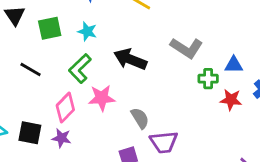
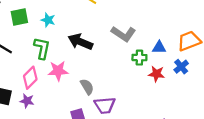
green L-shape: (80, 69) -> (42, 48), turned 145

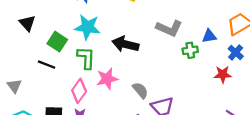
green square: (19, 17) -> (57, 42), moved, turned -36
cyan star: (48, 20) -> (87, 27), size x1.6
red star: (156, 74) -> (223, 74), moved

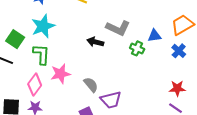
cyan star: (87, 27) -> (43, 26), turned -30
black arrow: (125, 44) -> (95, 42), moved, size x0.7
green cross: (190, 50) -> (137, 48), turned 32
red star: (223, 74) -> (177, 88), moved

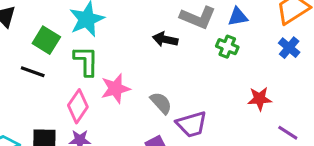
blue triangle: (155, 36) -> (238, 17), moved
red star: (177, 88) -> (260, 99), moved

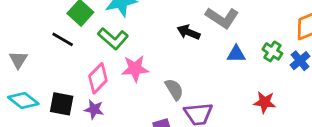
blue triangle: (238, 17) -> (236, 54), moved
green cross: (227, 47) -> (272, 51), moved
green L-shape: (86, 61) -> (113, 38), turned 120

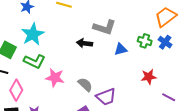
pink star: (135, 69) -> (55, 78), turned 30
pink diamond: (98, 78) -> (16, 90), moved

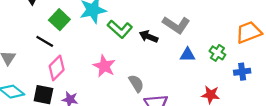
blue cross: (165, 42) -> (242, 72), moved, turned 32
green L-shape: (34, 61) -> (120, 29), moved

